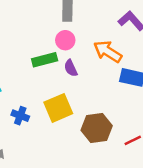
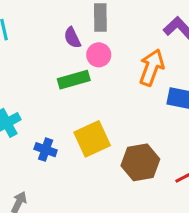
orange arrow: (108, 52) -> (152, 67), turned 80
purple semicircle: (71, 68) -> (72, 38), moved

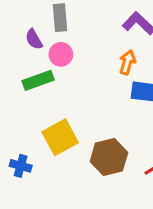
orange arrow: (152, 67) -> (127, 62), moved, size x0.7
blue cross: (46, 150) -> (21, 166), moved

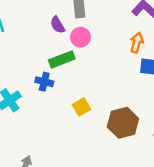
yellow square: (60, 137) -> (81, 107), size x0.6
blue cross: (21, 166) -> (44, 82), moved

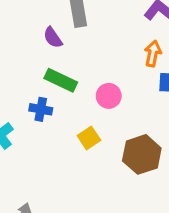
pink circle: (81, 37) -> (109, 96), moved
green rectangle: (62, 59) -> (61, 80), turned 50

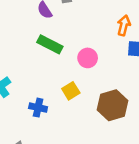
blue cross: (41, 109) -> (38, 108), moved

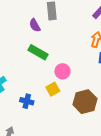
pink circle: (88, 58) -> (62, 71), moved

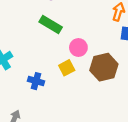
brown hexagon: (85, 102) -> (104, 67), moved

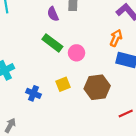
pink circle: (78, 48) -> (76, 53), moved

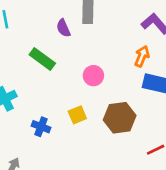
green rectangle: (52, 43) -> (42, 59), moved

